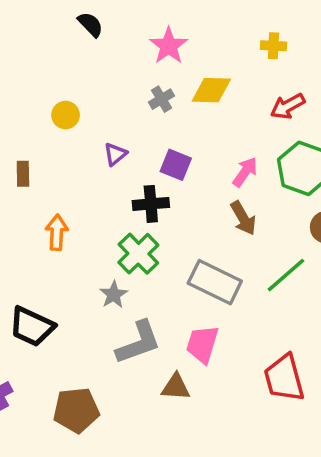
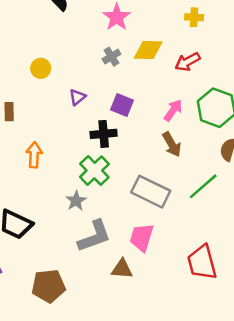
red arrow: (288, 106) -> (187, 62), moved

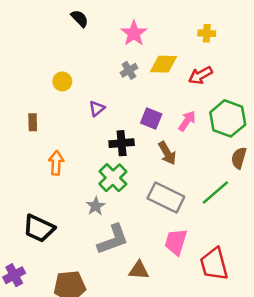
purple square: (122, 105) -> (151, 118), moved
brown arrow: (172, 144) -> (167, 153), moved
pink trapezoid: (142, 237) -> (176, 242), moved

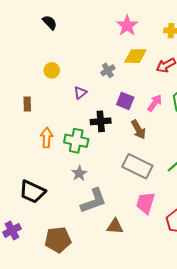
black semicircle: (80, 18) -> (50, 22), moved
pink star: (134, 33) -> (127, 25), moved
gray cross: (129, 70) -> (108, 70), moved
green cross: (113, 178) -> (76, 141), moved, turned -35

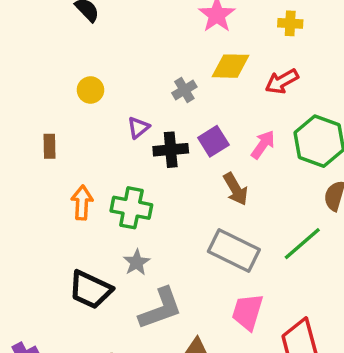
purple square: (125, 101) -> (213, 141), turned 36
black cross: (101, 121) -> (171, 150), moved
black trapezoid: (32, 192) -> (90, 290), moved

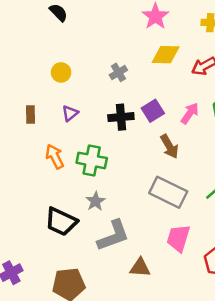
gray cross: (184, 90) -> (118, 72), moved
purple triangle: (138, 128) -> (70, 113), moved
orange arrow: (82, 203) -> (55, 157), turned -30

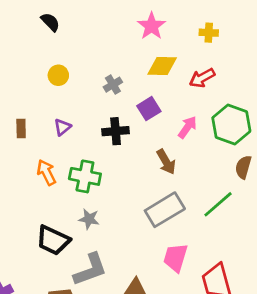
yellow circle: (61, 72) -> (58, 75), moved
purple square: (153, 111) -> (149, 109), moved
gray rectangle: (168, 192) -> (165, 210), turned -57
gray star: (95, 201) -> (89, 219), turned -30
gray L-shape: (113, 236) -> (90, 270), moved

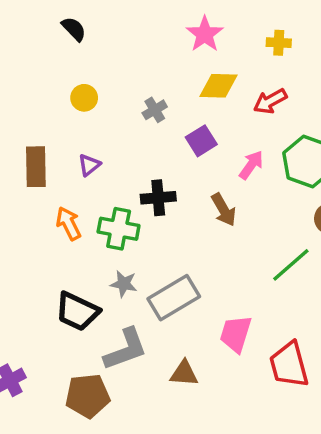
brown rectangle: (21, 128) -> (36, 167), size x1.6
black cross: (116, 131) -> (158, 198), moved
gray rectangle: (165, 210) -> (174, 298), moved

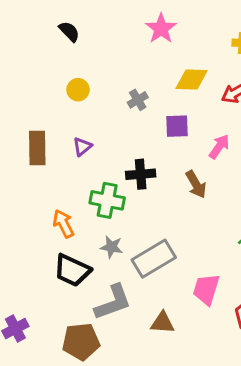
pink star: (205, 34) -> (161, 29), moved
purple square: (201, 141) -> (177, 126), turned 30
orange arrow: (69, 224) -> (63, 224), moved

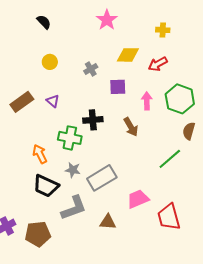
purple triangle: (82, 146) -> (53, 101), turned -40
pink arrow: (219, 146) -> (147, 101), turned -36
brown rectangle: (37, 148) -> (22, 102), turned 55
pink trapezoid: (206, 289) -> (138, 199), turned 50
brown pentagon: (81, 342) -> (38, 234), moved

